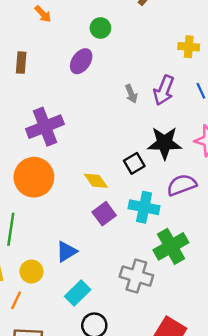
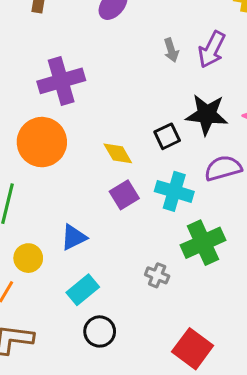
gray cross: (136, 276) -> (157, 275), size x0.6

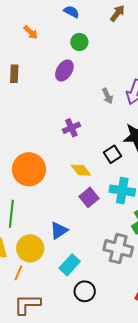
purple cross: (61, 81) -> (71, 128), moved, size x0.6
yellow circle: (28, 258) -> (30, 248), size x1.4
gray cross: (157, 275) -> (118, 248), size x1.8

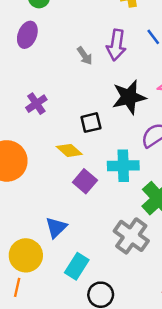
purple cross: (71, 128) -> (36, 104), moved
black square: (113, 154) -> (91, 123), moved, turned 30
gray cross: (118, 248) -> (131, 236), turned 32

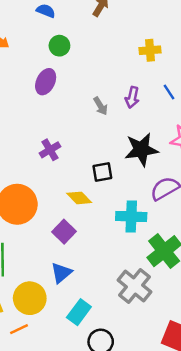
purple arrow: (116, 45) -> (132, 97), size x0.7
purple square: (85, 181) -> (64, 232), moved
orange line: (17, 287) -> (19, 329), turned 48

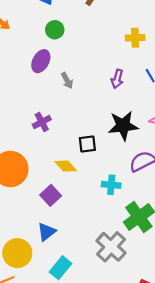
gray arrow: (101, 106) -> (67, 81), moved
cyan cross: (131, 217) -> (111, 185), size x0.7

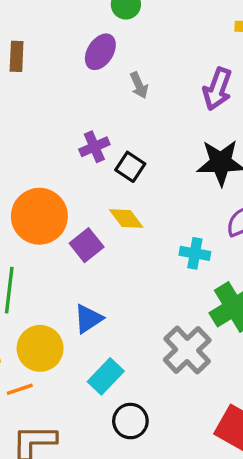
purple arrow: (117, 79) -> (217, 89), size x1.4
black square: (87, 144) -> (130, 167), moved, turned 36
purple square: (51, 195) -> (87, 245), moved

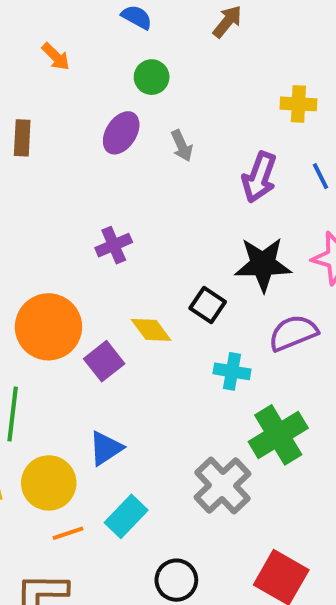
gray arrow: (139, 85) -> (182, 146), moved
black square: (130, 167) -> (208, 305), moved
orange line: (20, 389) -> (68, 533), moved
black circle: (130, 421) -> (176, 580), moved

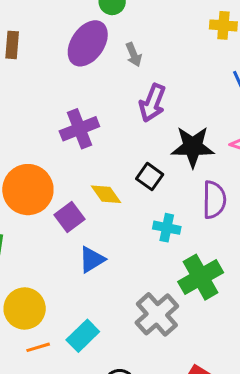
purple ellipse: (121, 133) -> (88, 43), size x1.4
purple arrow: (259, 177) -> (152, 103), moved
purple cross: (114, 245) -> (79, 129), size x1.4
purple semicircle: (293, 333) -> (214, 200), turned 111
blue triangle: (106, 448) -> (92, 259), moved

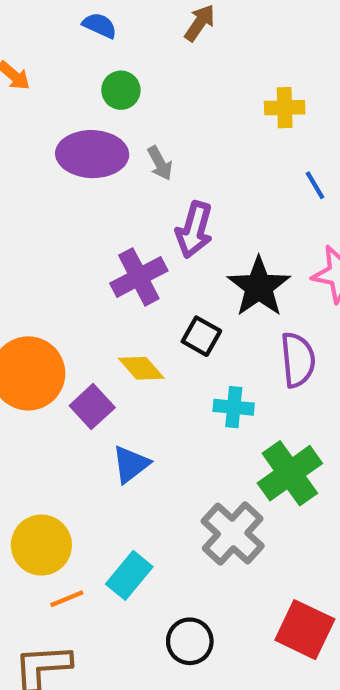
purple ellipse: (88, 43) -> (92, 154), turned 63
purple cross: (79, 129) -> (139, 277), moved
black star: (193, 147) -> (259, 287), turned -30

